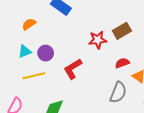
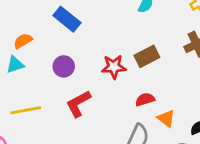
cyan triangle: (25, 51) -> (15, 65), moved
purple circle: (46, 53) -> (64, 66), moved

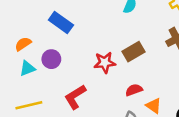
cyan triangle: (15, 65) -> (27, 68), moved
purple circle: (64, 66) -> (51, 59), moved

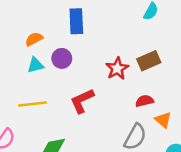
blue rectangle: (61, 23) -> (76, 21), turned 45
red star: (105, 63) -> (117, 69), turned -30

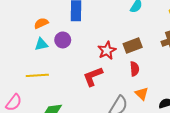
red L-shape: (82, 101) -> (93, 76), moved
red semicircle: (144, 101) -> (135, 69), moved, turned 96

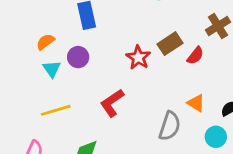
cyan triangle: (41, 44) -> (52, 69), turned -40
red semicircle: (135, 69) -> (195, 56), moved, turned 56
red L-shape: (93, 76) -> (112, 103), moved

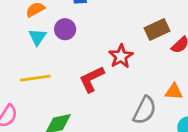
red star: (138, 58) -> (121, 56), moved
orange triangle: (196, 103) -> (174, 92), turned -36

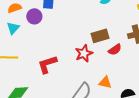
purple circle: (65, 29) -> (34, 16), moved
red star: (121, 56) -> (84, 53), moved

